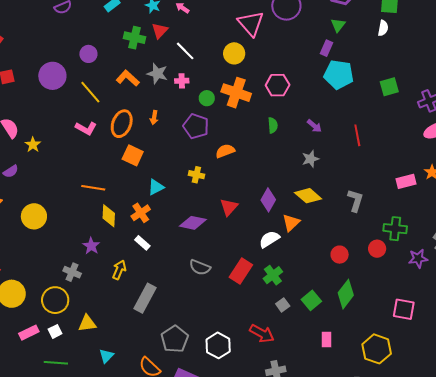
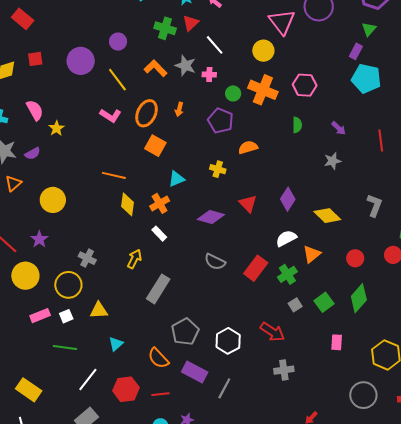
yellow diamond: (308, 196) -> (327, 216), moved
red triangle: (229, 207) -> (248, 204), turned -30
orange triangle: (291, 223) -> (312, 254), moved
purple star: (91, 246) -> (39, 239), moved

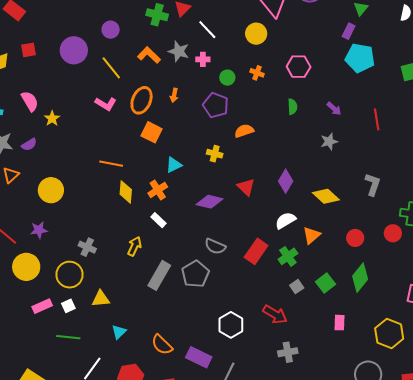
orange cross: (263, 90) -> (257, 73), size x0.5
purple star: (39, 239) -> (39, 230), turned 30
gray pentagon: (185, 332) -> (195, 274), moved

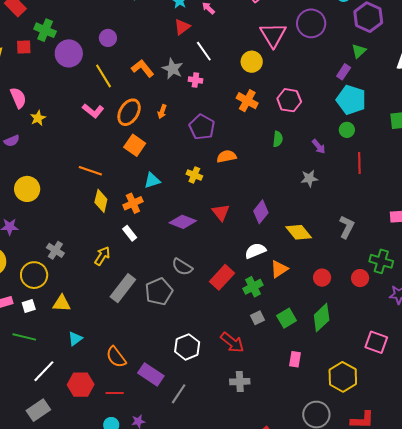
green cross: (157, 15) -> (45, 30), moved
orange cross: (257, 73) -> (247, 101), size x1.5
green circle: (227, 78) -> (347, 130), moved

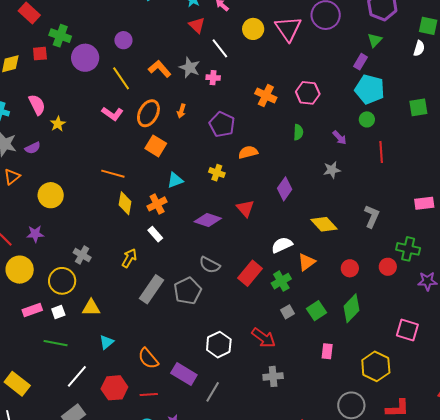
red triangle: (182, 27) -> (197, 25), turned -36
yellow circle: (252, 62) -> (253, 29), moved
purple diamond: (261, 212) -> (285, 189), moved

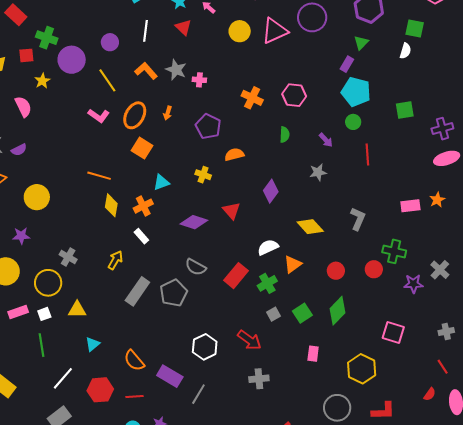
pink triangle: (288, 29) -> (275, 31), turned 40
white line: (220, 48) -> (146, 31), moved, turned 45
yellow star: (58, 124) -> (42, 81), moved
green line: (56, 343) -> (41, 345), turned 70

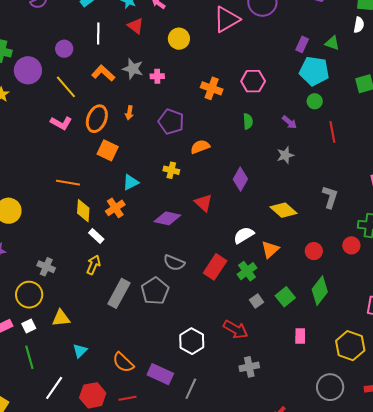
yellow circle: (240, 31) -> (179, 39), moved
green triangle: (361, 43) -> (332, 43), moved, turned -49
white rectangle: (141, 236) -> (96, 236), moved

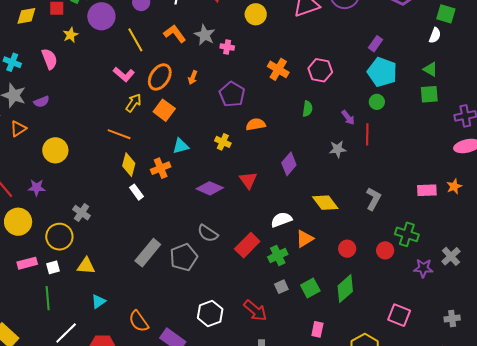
green triangle: (332, 43) -> (430, 69), moved
red line: (332, 132) -> (367, 134), moved
yellow arrow: (93, 265) -> (134, 103), moved

